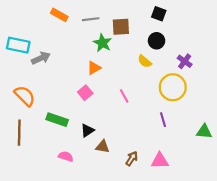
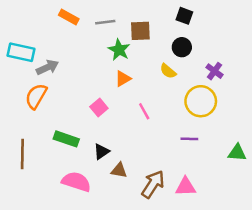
orange triangle: (94, 68) -> (123, 79), moved
orange semicircle: (25, 96) -> (36, 96), moved, turned -105
purple line: (163, 120) -> (189, 139), turned -72
pink semicircle: (66, 156) -> (76, 182), size x1.6
brown arrow: (132, 159) -> (153, 184), size x1.6

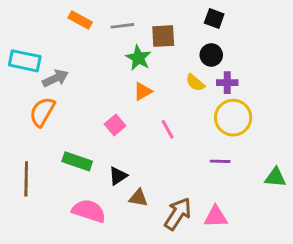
purple cross: (215, 71) -> (227, 83), moved, turned -36

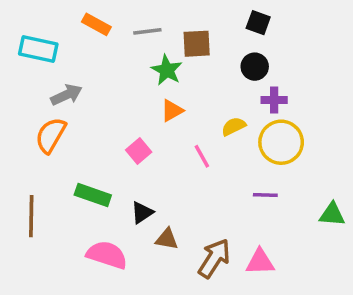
cyan rectangle: (25, 61) -> (38, 49), moved
yellow semicircle: (195, 83) -> (234, 126), moved, turned 114

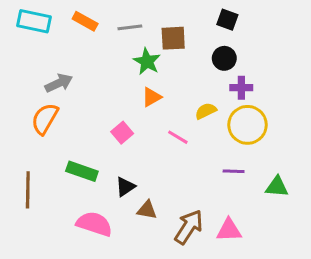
cyan rectangle: (38, 49) -> (34, 21), moved
pink line: (202, 156) -> (178, 137), turned -30
green triangle: (332, 214) -> (277, 187), moved

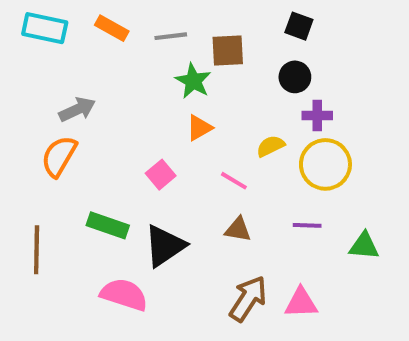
black triangle: (125, 187) -> (165, 246), size x1.6
brown triangle: (147, 210) -> (238, 229), moved

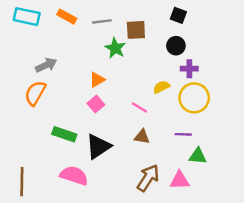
orange triangle: (199, 128) -> (97, 80), moved
green triangle: (364, 246) -> (198, 156), moved
brown line: (37, 250) -> (22, 182), moved

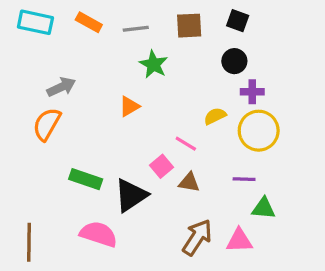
brown square: (136, 30) -> (189, 26), moved
pink square: (96, 104) -> (162, 166), moved

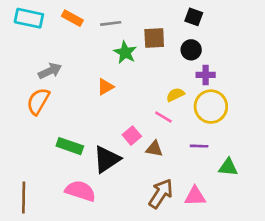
brown square: (189, 26) -> (154, 38), moved
pink line: (186, 144) -> (163, 117), moved
green triangle: (264, 208) -> (228, 167), moved

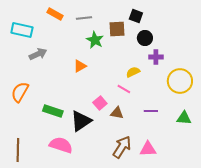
black square: (194, 17) -> (136, 16), moved
cyan rectangle: (29, 18) -> (22, 30), moved
orange semicircle: (38, 101) -> (20, 92), moved
yellow circle: (211, 107) -> (180, 81), moved
green triangle: (228, 167) -> (184, 118), moved

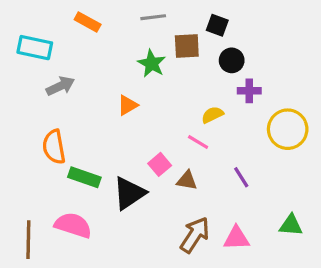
gray line: (84, 18) -> (153, 17), moved
orange semicircle: (20, 92) -> (54, 147), moved, turned -40
purple line: (151, 111) -> (241, 177), turned 56
green triangle: (184, 118) -> (291, 225), moved
pink semicircle: (61, 145) -> (73, 225), moved

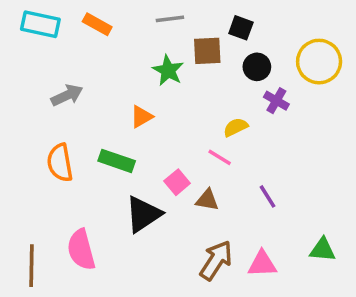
cyan rectangle: (35, 48) -> (40, 24), moved
purple cross: (249, 91) -> (276, 101), turned 30
yellow circle: (288, 129) -> (319, 62), moved
green rectangle: (84, 177) -> (117, 161), moved
pink semicircle: (73, 225) -> (81, 250), turned -123

